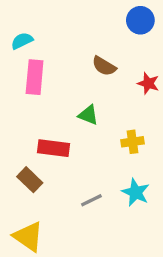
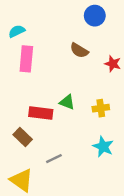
blue circle: (140, 20) -> (95, 16), moved
green triangle: (88, 115) -> (67, 102), moved
gray line: (91, 200) -> (54, 159), moved

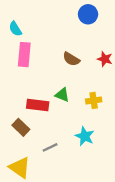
cyan semicircle: (17, 31) -> (15, 29), turned -96
brown semicircle: (79, 50) -> (71, 59), moved
cyan star: (103, 147) -> (85, 136), moved

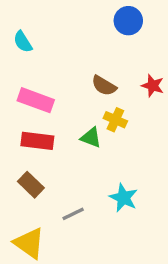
pink rectangle: (24, 55) -> (36, 100), moved, turned -75
yellow cross: (94, 100) -> (115, 120), moved, turned 32
red rectangle: (38, 105) -> (37, 141), moved

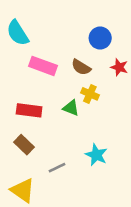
blue circle: (128, 21) -> (100, 38), moved
cyan semicircle: (23, 42) -> (18, 33), size x1.5
pink rectangle: (36, 100) -> (43, 66), moved

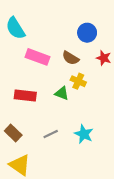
brown rectangle: (24, 145) -> (13, 133), moved
gray line: (57, 168) -> (51, 134), moved

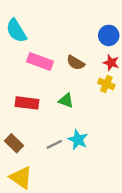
blue circle: (87, 33) -> (109, 35), moved
yellow cross: (78, 81) -> (106, 84), moved
cyan star: (84, 134) -> (78, 140), moved

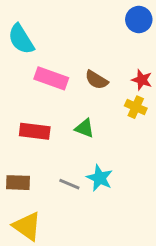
blue circle: (109, 35) -> (139, 19), moved
brown rectangle: (14, 143) -> (18, 183), turned -42
gray line: (54, 144) -> (69, 184), turned 49

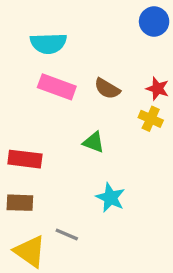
cyan semicircle: (21, 39) -> (48, 43), moved, turned -60
red rectangle: (35, 131) -> (25, 159), moved
gray line: (69, 184) -> (67, 235), moved

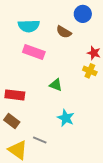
blue circle: (154, 21) -> (83, 14), moved
brown semicircle: (107, 89) -> (64, 32), moved
brown rectangle: (20, 203) -> (12, 121), turned 35

